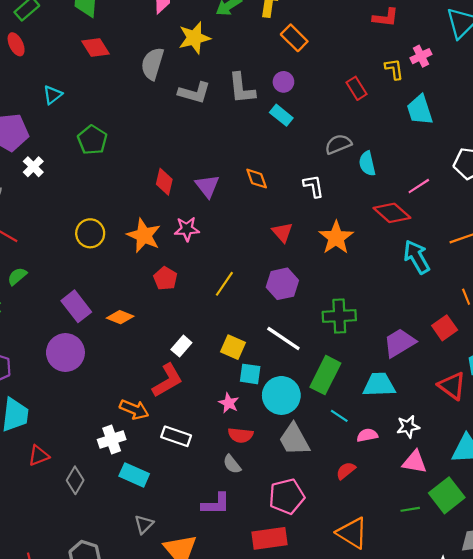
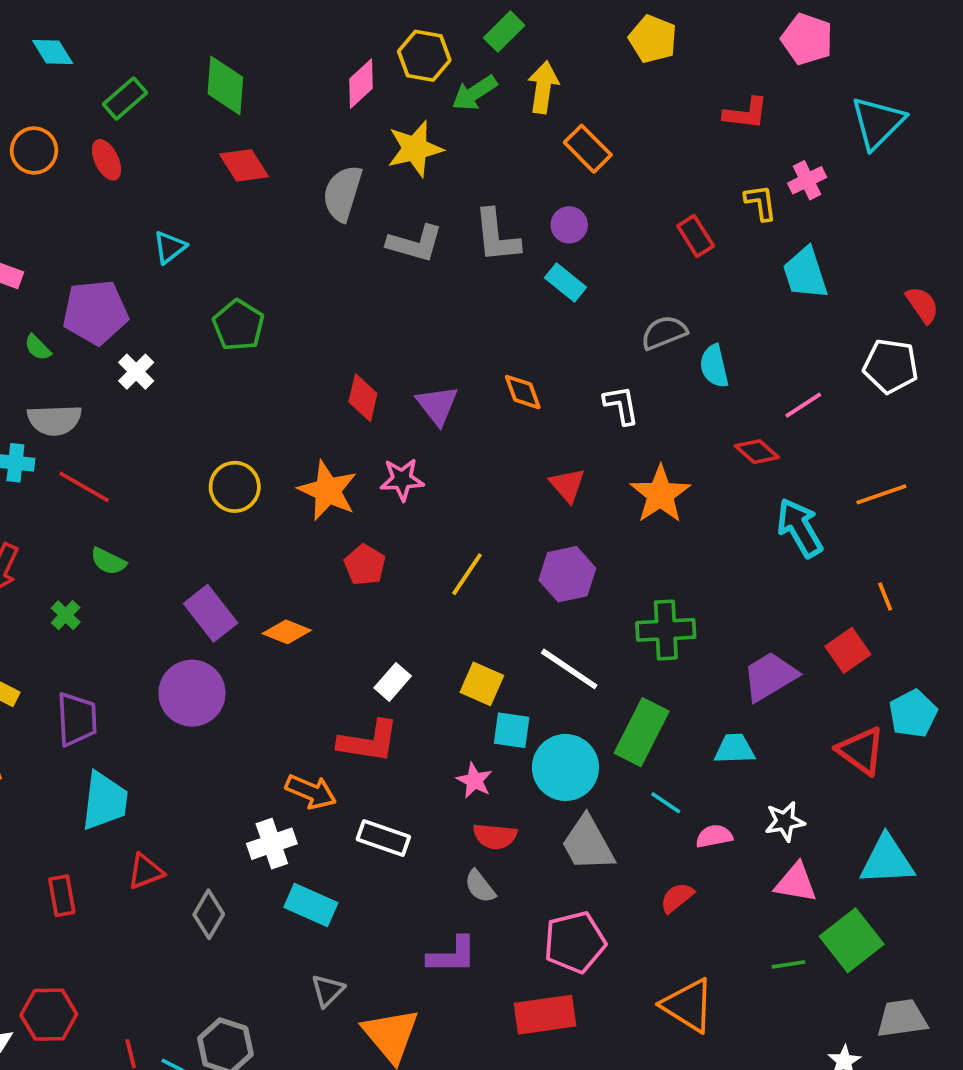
red diamond: (392, 213) -> (757, 452), size x0.7
green semicircle: (17, 276) -> (108, 561), turned -114
red L-shape: (167, 380) -> (368, 741), turned 39
cyan trapezoid: (379, 385) -> (735, 749), size x0.7

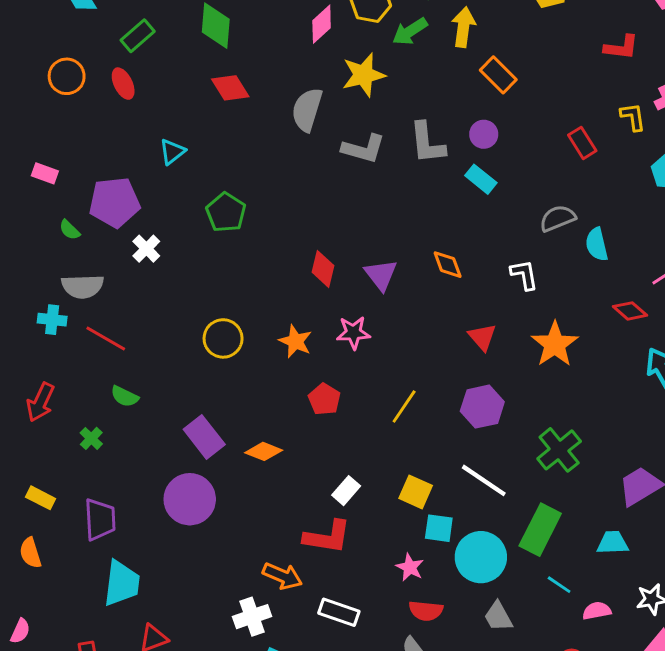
orange star: (328, 491) -> (295, 341), size x0.7
green cross: (666, 630) -> (559, 450), turned -36
gray trapezoid: (588, 844) -> (498, 617), size x0.7

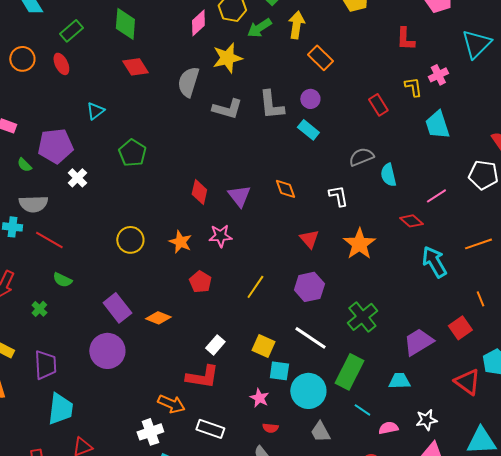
red L-shape: (621, 47) -> (405, 39), turned 85
red semicircle: (426, 611) -> (270, 428), size x0.7

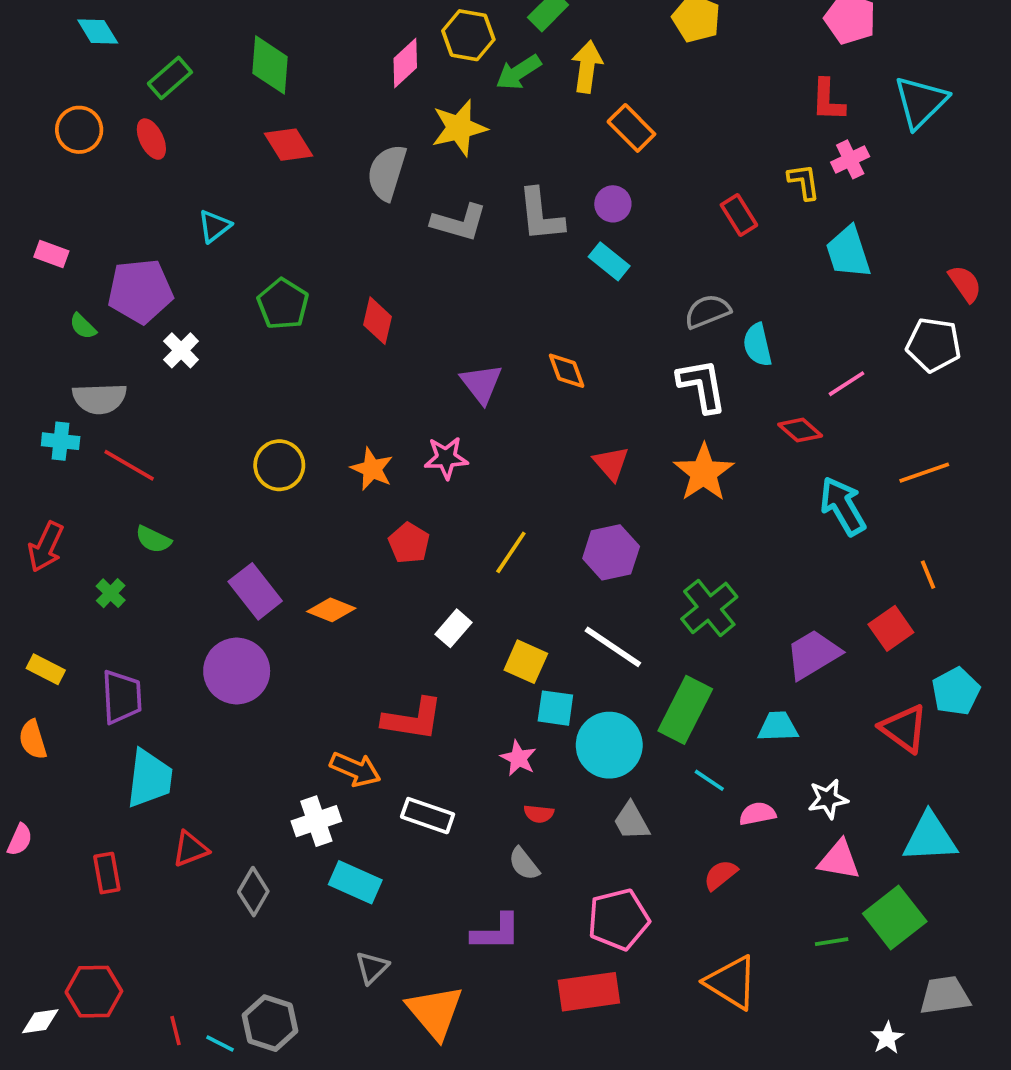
red L-shape: (405, 39) -> (828, 100), moved
red diamond: (199, 192) -> (378, 321), moved
white L-shape: (338, 196) -> (702, 386), moved, size x1.4
white rectangle: (215, 345) -> (454, 628), moved

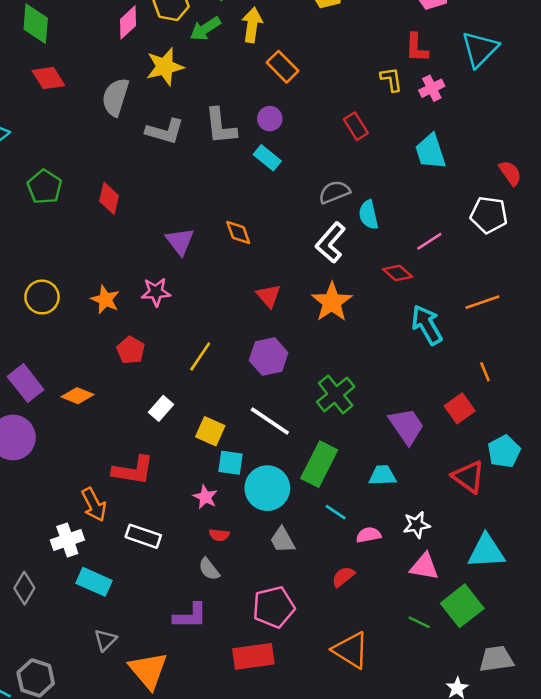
yellow L-shape: (804, 182) -> (391, 79), moved
white L-shape: (702, 386) -> (331, 243), turned -129
purple trapezoid: (813, 654) -> (406, 426), turned 87
orange arrow: (355, 769) -> (94, 505), turned 40
green line: (832, 942) -> (419, 622), turned 35

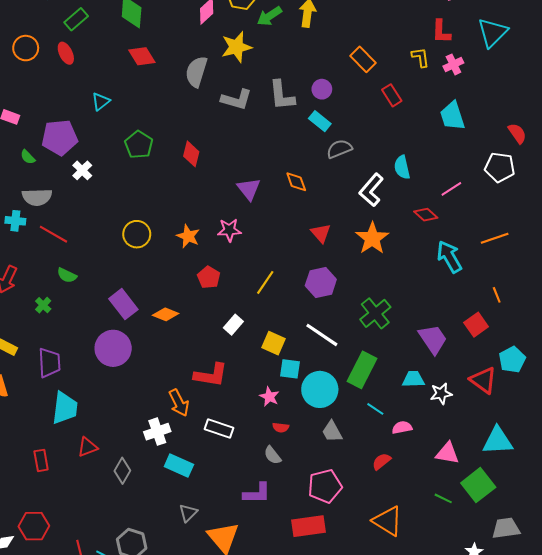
orange rectangle: (282, 67) -> (363, 59), moved
gray semicircle: (334, 192) -> (339, 149), moved
white star: (417, 525) -> (441, 394), moved

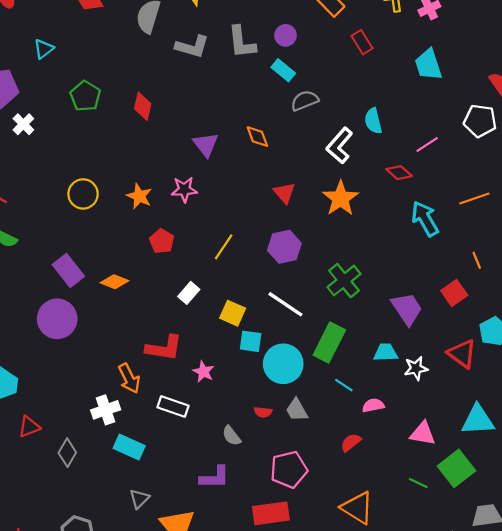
pink star: (269, 397) -> (203, 372), moved
red semicircle: (281, 427) -> (263, 412), moved

